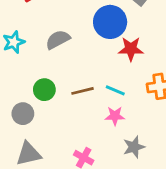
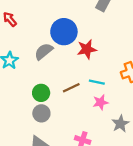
blue circle: (110, 22) -> (64, 32), moved
red star: (131, 49) -> (87, 49), moved
gray circle: (23, 114) -> (41, 113), moved

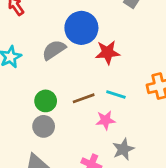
pink star: (101, 102) -> (105, 120), moved
gray star: (120, 124) -> (123, 149), moved

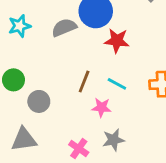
brown line: (84, 98) -> (84, 81), turned -60
green circle: (46, 101) -> (13, 80), moved

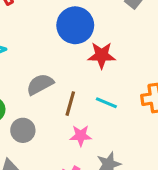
gray semicircle: (64, 28) -> (40, 84), moved
pink star: (101, 107) -> (81, 136), moved

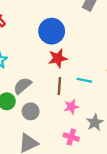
red star: (102, 55) -> (58, 58), moved
gray semicircle: (40, 84) -> (22, 86), moved

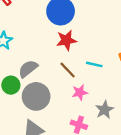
brown line: (59, 86) -> (68, 70), turned -49
gray circle: (31, 111) -> (36, 96), size x1.5

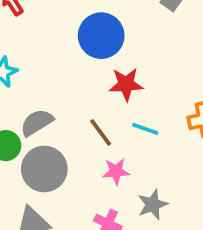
red star: (66, 40) -> (126, 84), moved

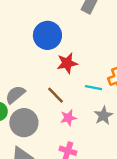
cyan line: (145, 129) -> (94, 88), moved
gray star: (153, 204) -> (103, 116), moved

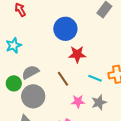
pink star: (68, 118) -> (78, 101), moved

